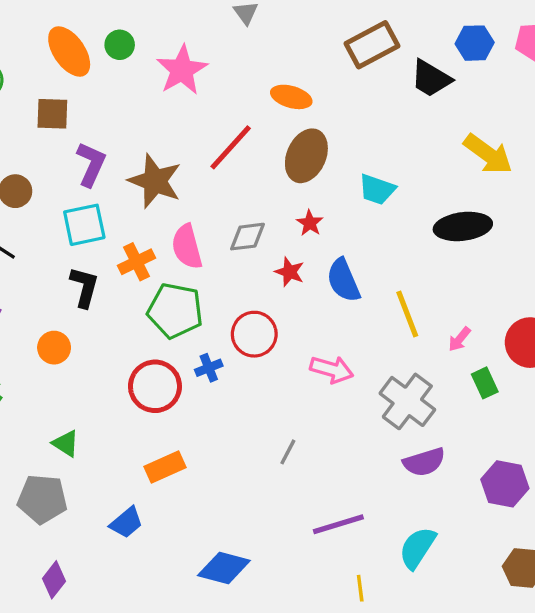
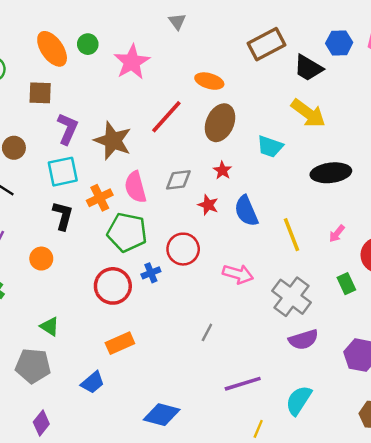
yellow arrow: (488, 154) -> (308, 113), moved
pink arrow: (459, 339) -> (337, 234), moved
yellow line: (360, 588) -> (258, 429), turned 30

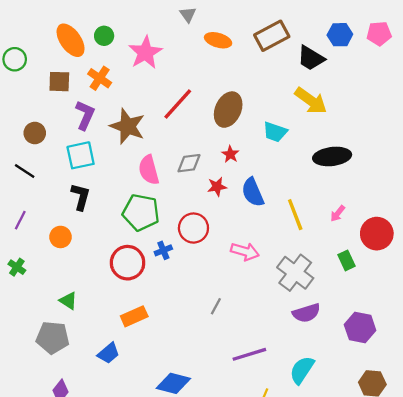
orange ellipse: (209, 81) -> (218, 40), moved
orange cross: (100, 198) -> (100, 78), moved, turned -30
red star: (208, 205) -> (217, 187), turned -30

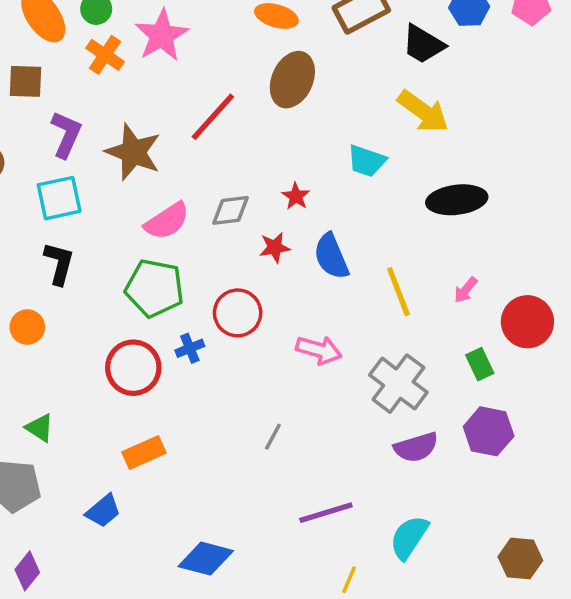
orange cross: (100, 78) -> (105, 55), moved
brown ellipse: (228, 110) -> (292, 80), moved
pink semicircle: (149, 170) -> (167, 221), turned -108
purple hexagon: (360, 327) -> (489, 431), moved

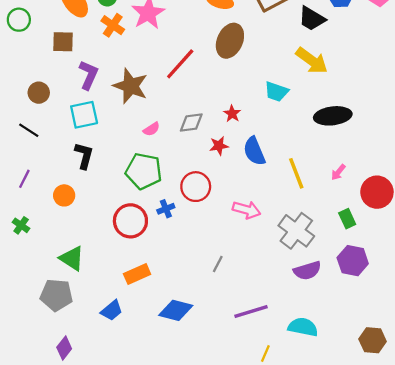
pink semicircle: (167, 221) -> (151, 129), size x0.6
green triangle: (40, 428) -> (72, 258), size x1.4
cyan semicircle: (409, 537) -> (303, 327), turned 68
blue diamond: (206, 559) -> (176, 310), moved

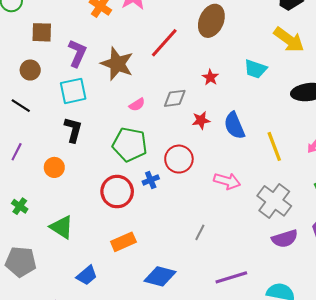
brown square: (63, 42) -> (42, 32), moved
red star: (232, 114) -> (210, 77), moved
green cross: (21, 225) -> (20, 206), moved
gray pentagon: (56, 295) -> (21, 262), moved
blue trapezoid: (112, 310) -> (87, 275), moved

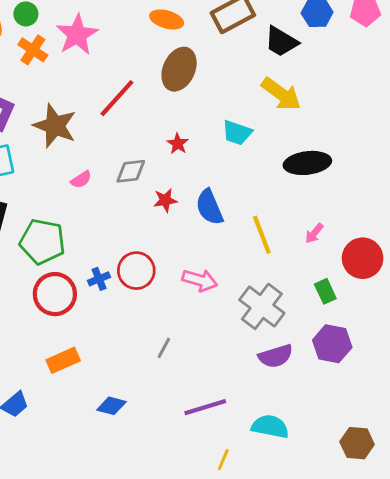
green pentagon: (130, 144) -> (42, 242), moved
red circle: (179, 159) -> (136, 271), moved
blue diamond: (160, 276) -> (111, 406), size x0.7

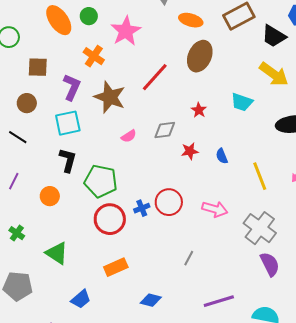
orange cross: (33, 50) -> (94, 56), moved
blue semicircle: (209, 207) -> (222, 156), size x0.6
purple semicircle: (276, 356) -> (270, 264), turned -100

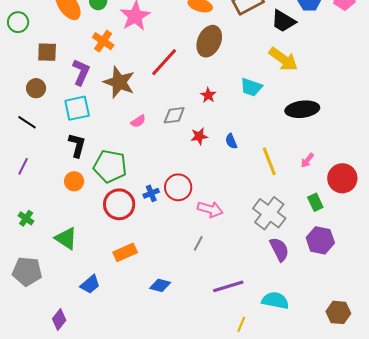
orange circle: (50, 196) -> (74, 181), moved
pink arrow: (215, 209) -> (210, 209), moved

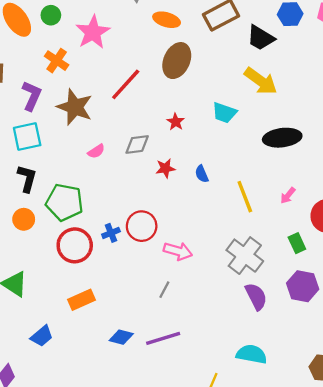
purple line: (228, 286) -> (163, 338), moved

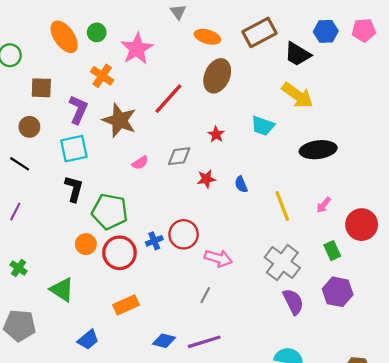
orange circle: (24, 219) -> (86, 244), moved

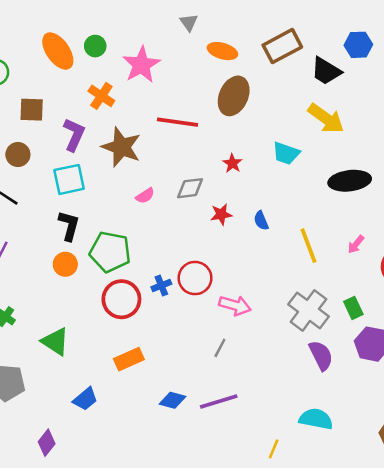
red line: (168, 99) -> (178, 122), turned 56
orange circle: (86, 244) -> (65, 264), moved
green rectangle: (332, 251) -> (353, 308), moved

